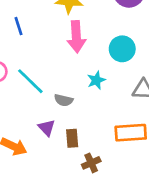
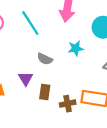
cyan line: (30, 81) -> (30, 23), moved
brown cross: (91, 163) -> (68, 104), moved

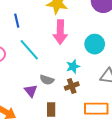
purple triangle: (26, 79) -> (31, 91), moved
brown cross: (68, 104) -> (72, 86), moved

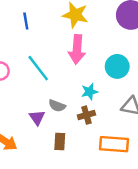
blue line: (17, 21) -> (26, 21), moved

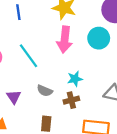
cyan circle: (117, 66) -> (99, 38), moved
purple triangle: (37, 118) -> (14, 97), moved

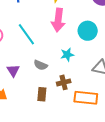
cyan circle: (99, 38) -> (88, 31), moved
brown cross: (71, 100) -> (64, 82), moved

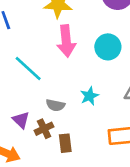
cyan star: (67, 55) -> (89, 96), moved
brown cross: (64, 82) -> (44, 129), moved

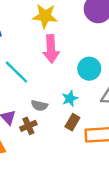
cyan circle: (108, 47) -> (89, 69), moved
brown rectangle: (65, 143) -> (72, 122), moved, turned 35

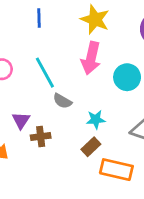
cyan circle: (89, 69) -> (127, 77), moved
gray semicircle: (39, 105) -> (62, 101), moved

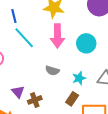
cyan line: (45, 73) -> (24, 38), moved
gray semicircle: (62, 101) -> (52, 71), moved
cyan star: (96, 119) -> (79, 78), moved

